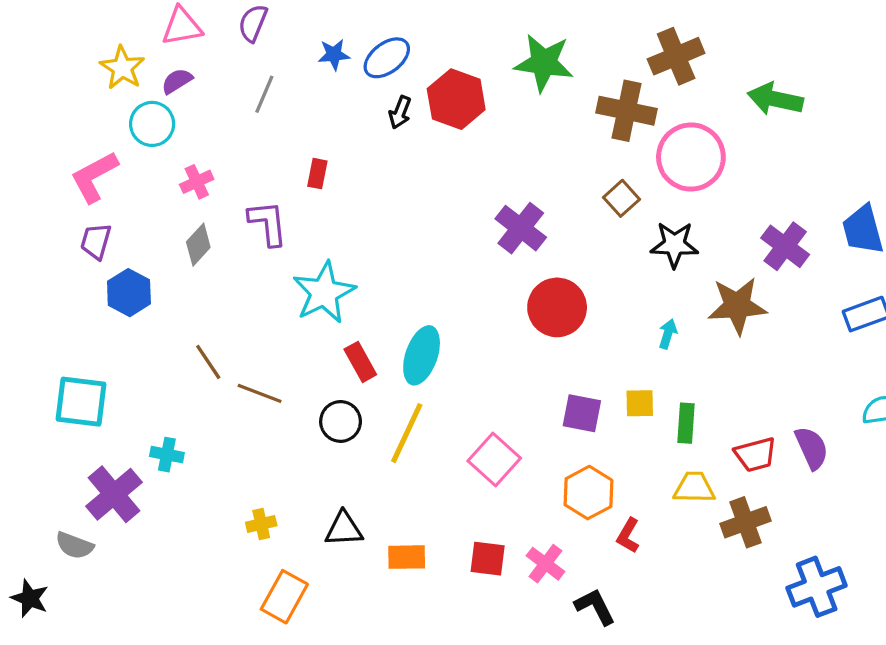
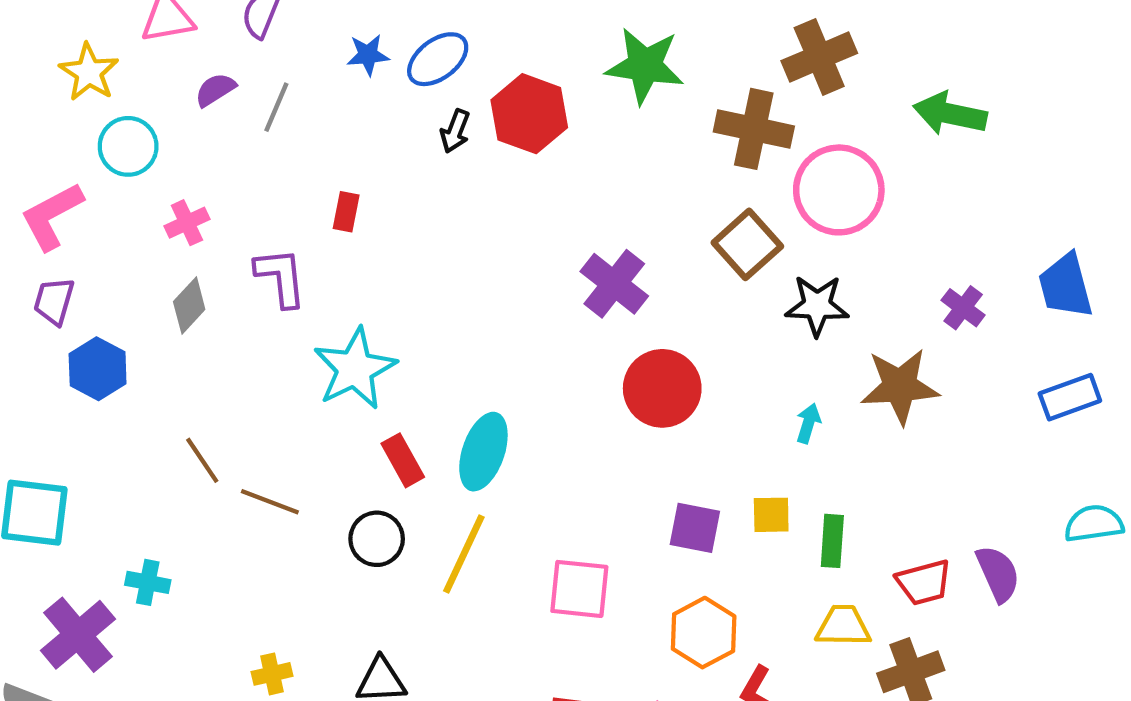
purple semicircle: (177, 81) -> (215, 90), moved
brown square: (622, 198) -> (747, 244), size x1.4
purple cross: (785, 246) -> (963, 308), size x0.7
pink square: (494, 460) -> (579, 589), turned -36

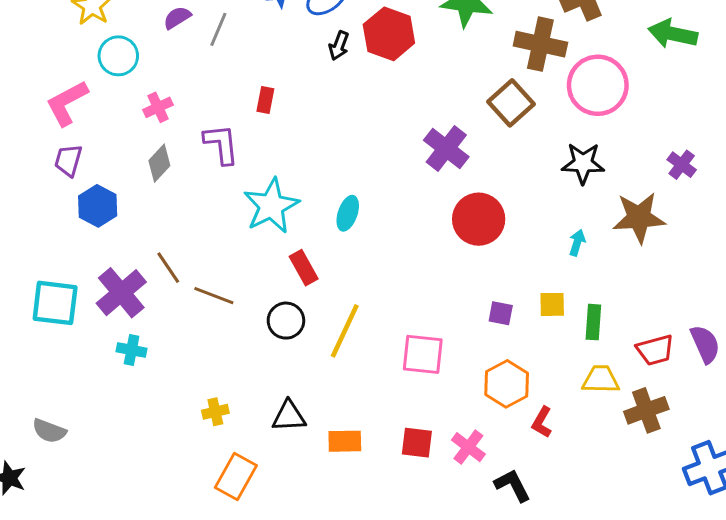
brown square: (747, 244) -> (511, 103), moved
cyan ellipse: (483, 452) -> (348, 213), moved, size x0.7
purple square: (695, 528) -> (501, 313), size x0.7
purple cross: (78, 635) -> (121, 293), moved

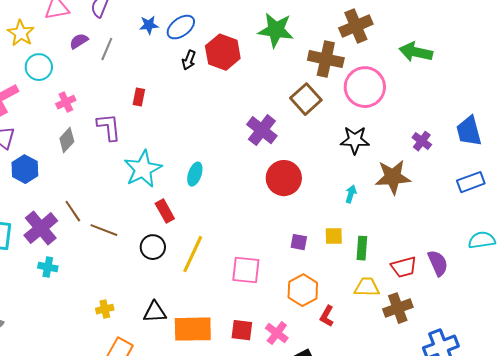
orange rectangle: (345, 441) -> (193, 329), size x1.6

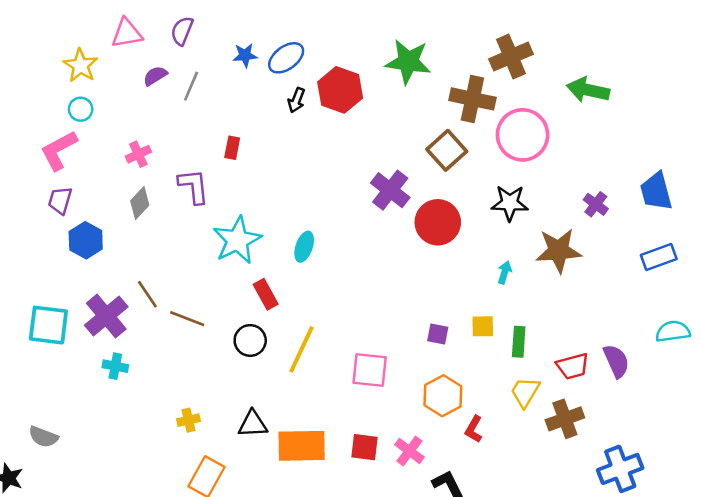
cyan circle: (39, 67) -> (81, 109), moved, size x0.7
red circle: (284, 178) -> (438, 222), moved
yellow trapezoid: (367, 287) -> (525, 392), turned -60

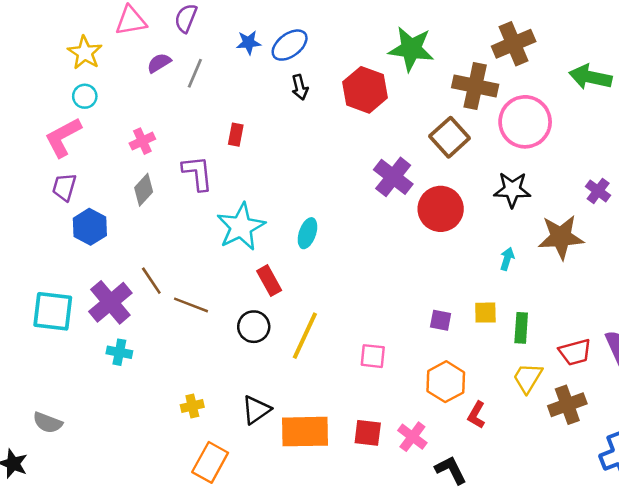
red hexagon: (340, 90) -> (365, 90), moved
black arrow: (296, 100) -> (300, 87), turned -35
pink square: (370, 370) -> (373, 356), size x0.7
black triangle: (253, 424) -> (256, 410), turned -32

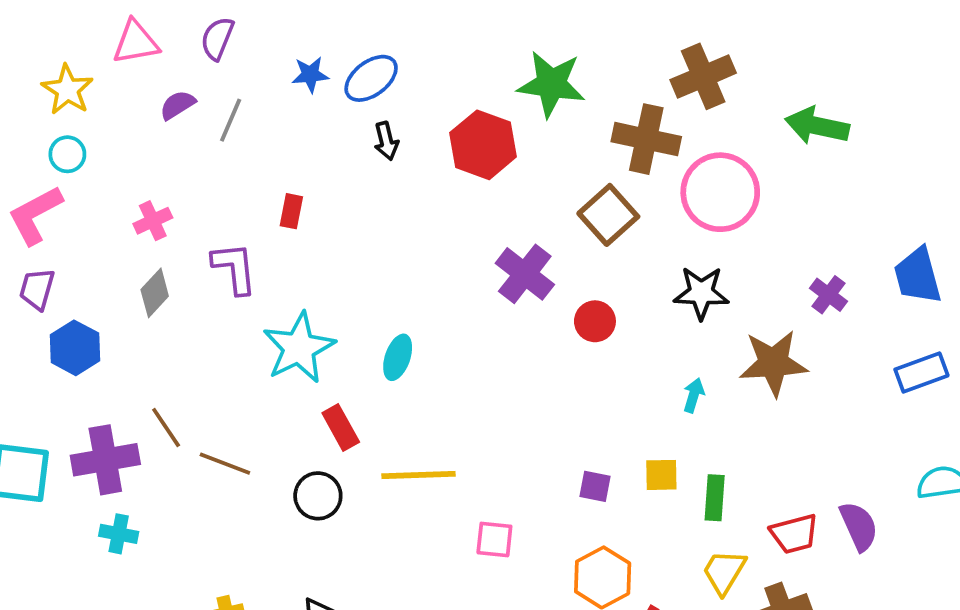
red circle: (441, 209) -> (595, 321), size x0.6
purple cross: (110, 302) -> (105, 460), turned 30
yellow line: (305, 336) -> (418, 475), moved, turned 63

